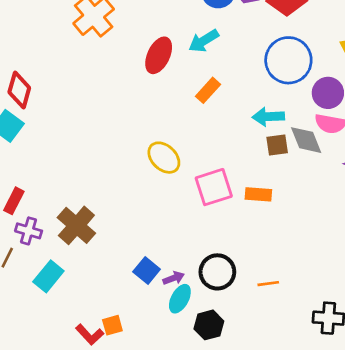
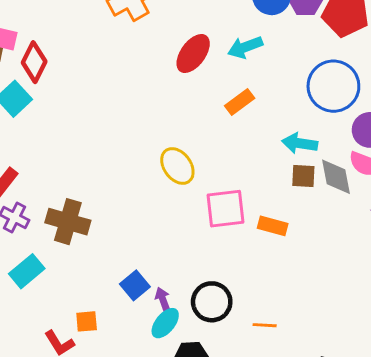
brown cross: (76, 225) -> (68, 222), turned -36
purple arrow: (174, 278) -> (163, 299), turned -100
orange square: (112, 325) -> (87, 321), moved

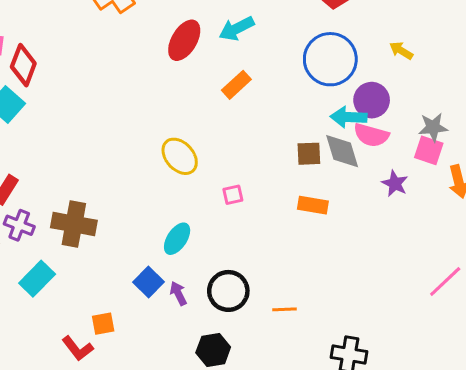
cyan arrow: (300, 143) -> (349, 117), moved
pink square: (226, 209) -> (233, 195), size x0.5
orange rectangle: (273, 226) -> (313, 205), moved
cyan ellipse: (165, 323) -> (177, 239), moved

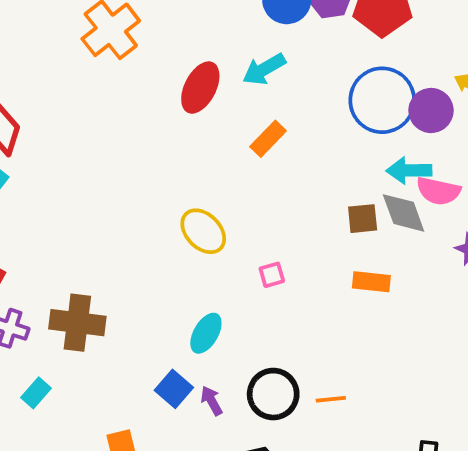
purple circle: (372, 100) -> (431, 110), moved
cyan rectangle: (37, 279) -> (36, 393), size x0.7
orange line: (285, 309) -> (331, 399), moved

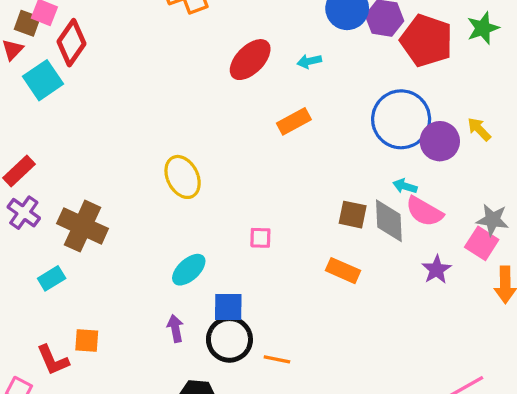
cyan arrow: (264, 69) -> (309, 61), size x0.6
cyan arrow: (409, 170) -> (405, 186), size x0.6
yellow ellipse: (203, 231) -> (183, 177), moved
blue square: (174, 389) -> (228, 307), moved, turned 32
cyan rectangle: (36, 393) -> (52, 278), moved

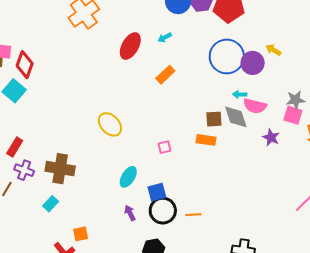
orange rectangle: (343, 271) -> (206, 140), moved

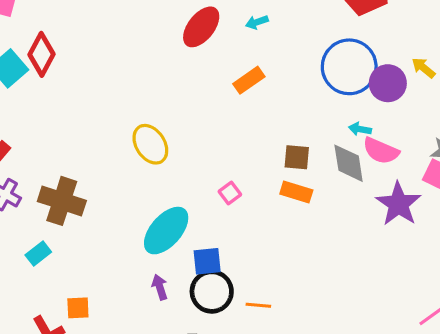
red diamond: (25, 65) -> (42, 54), moved
brown square: (214, 119) -> (297, 157), moved
purple star: (271, 137) -> (398, 204), size x1.6
pink square: (164, 147) -> (230, 193), turned -32
cyan ellipse: (128, 177) -> (166, 231), size x1.5

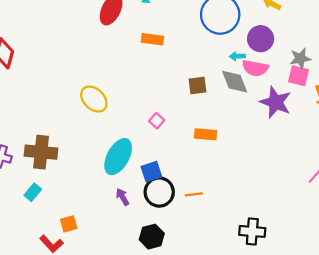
orange rectangle: (249, 80) -> (152, 39), turned 55
purple circle: (388, 83) -> (261, 39), moved
orange rectangle: (296, 192) -> (206, 134), moved

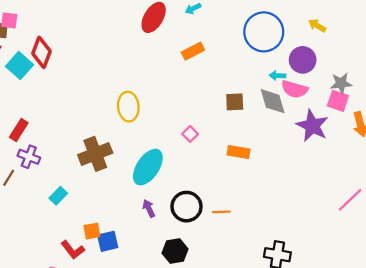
orange rectangle: (152, 39) -> (193, 51), turned -40
yellow ellipse: (94, 99) -> (128, 107), turned 36
brown cross: (41, 152) -> (95, 154), moved, turned -32
blue square: (151, 172) -> (108, 241), moved

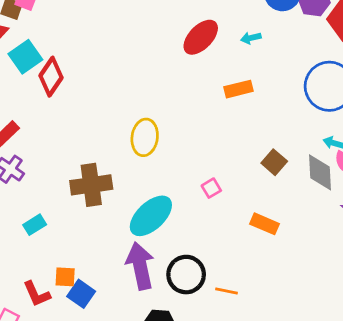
red diamond: (42, 52) -> (51, 77), moved
brown square: (235, 102) -> (274, 162), turned 30
purple arrow: (149, 208) -> (140, 266), size x2.0
blue square: (108, 241) -> (81, 294), turned 35

